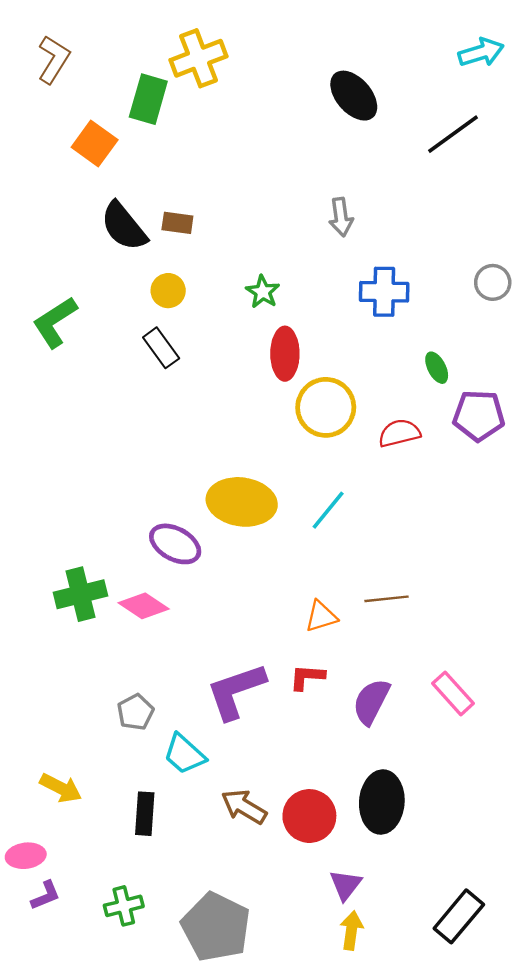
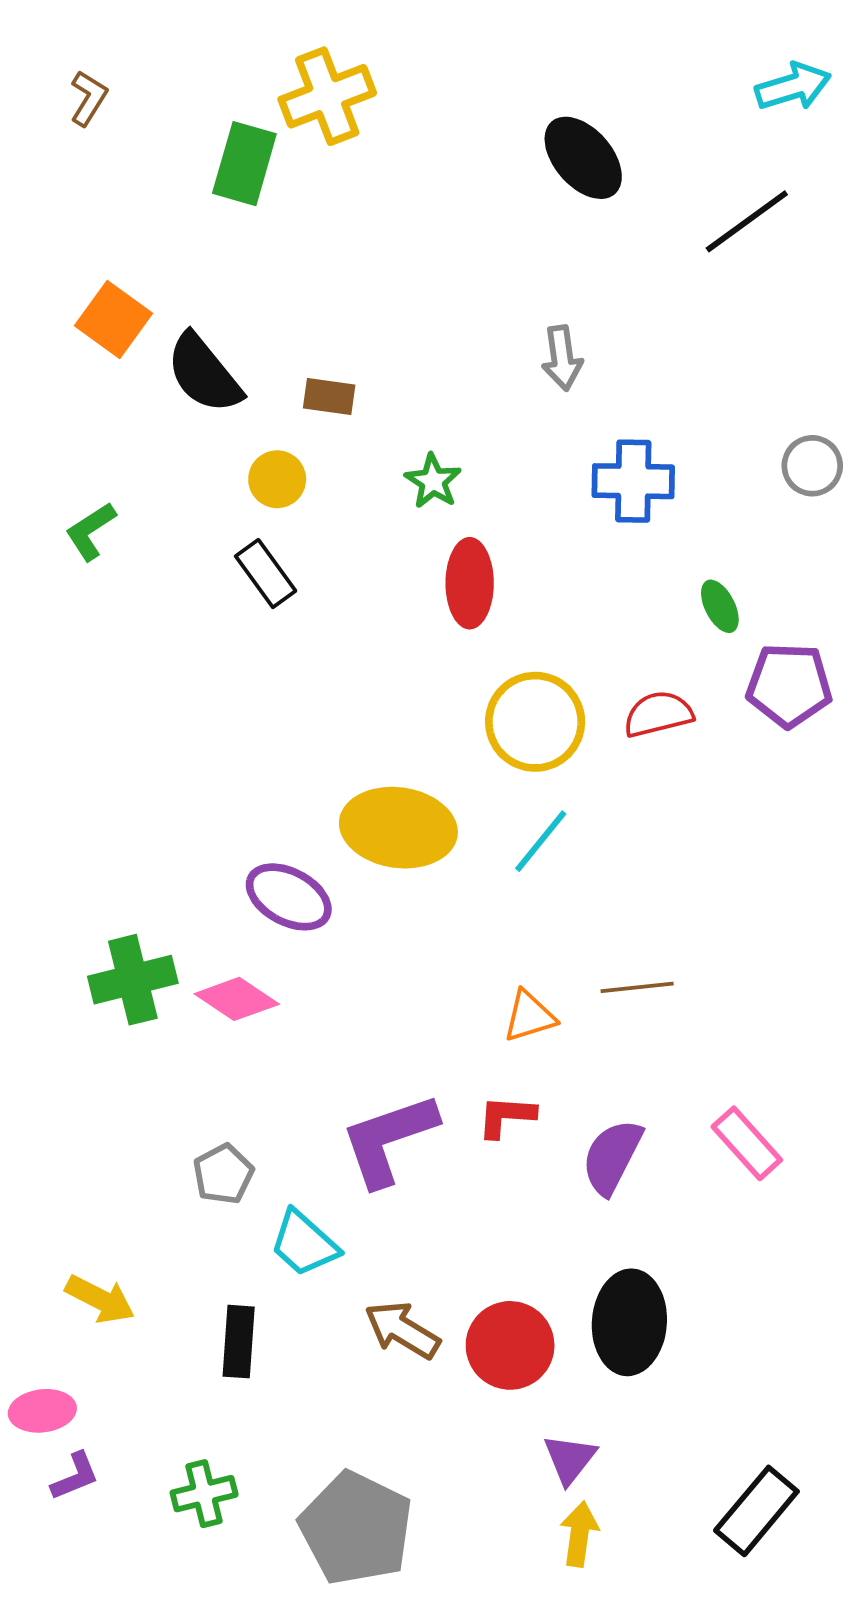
brown L-shape: (54, 59) -> (89, 98), size x0.7
orange square: (95, 143) -> (114, 319), moved
brown rectangle: (177, 223) -> (329, 396), moved
green L-shape: (55, 322) -> (90, 531), size x0.7
yellow circle: (326, 407) -> (535, 722), moved

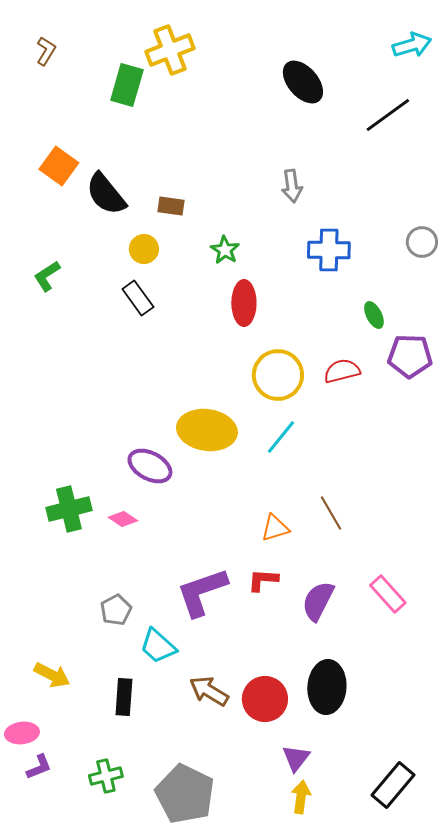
brown line: (637, 987) -> (331, 513), turned 66
pink diamond: (237, 999) -> (123, 519), size x0.7

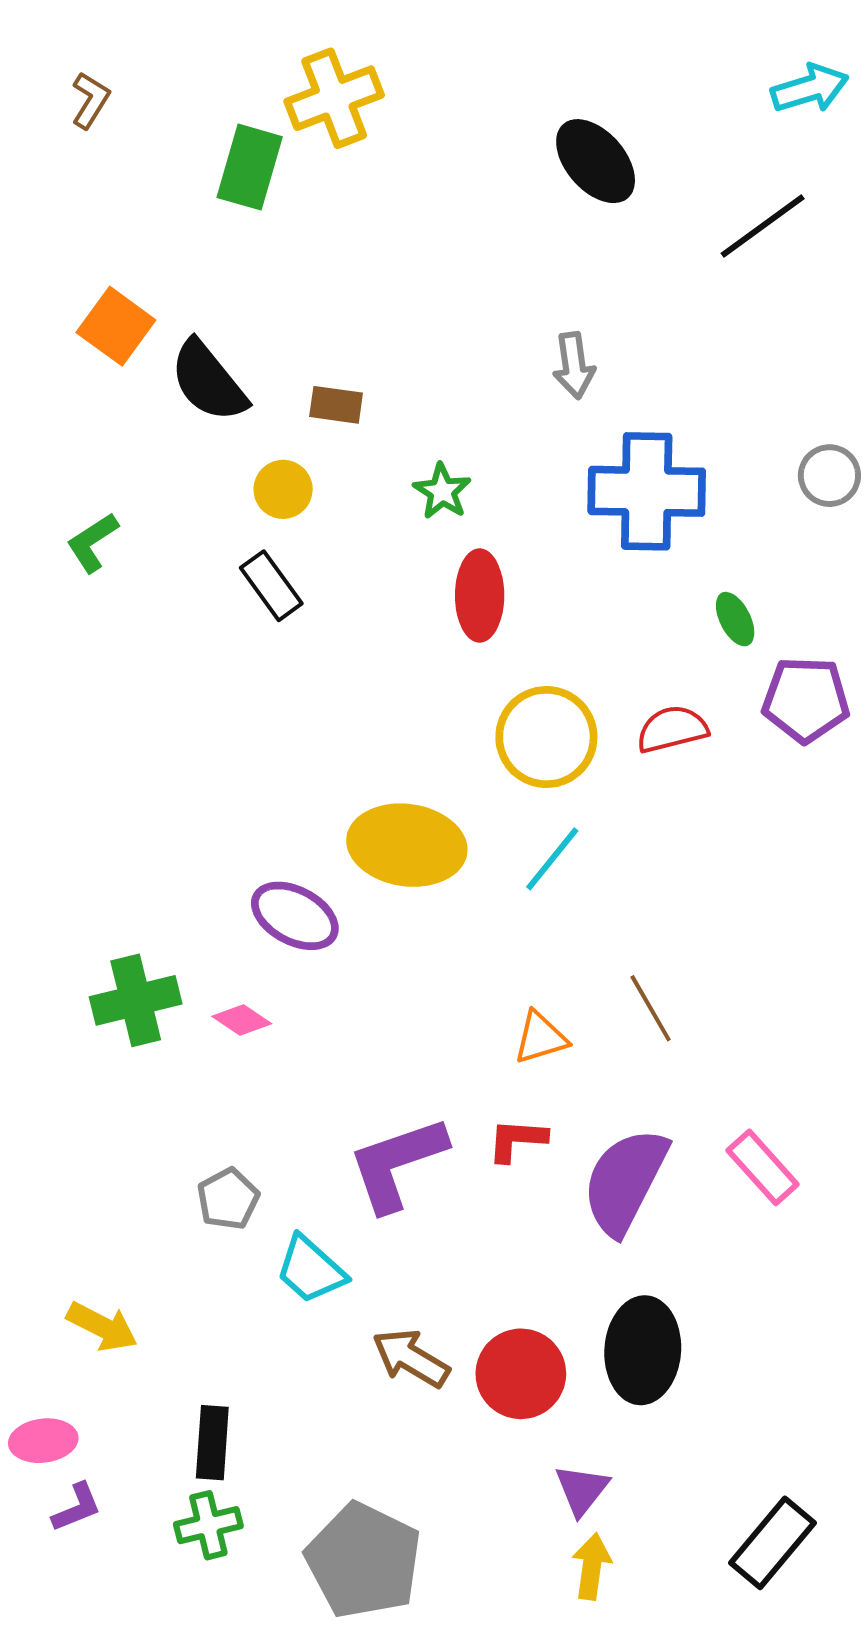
blue cross: (329, 250) -> (647, 491), size x1.4
purple semicircle: (318, 601) -> (625, 1181), size x1.4
black rectangle: (124, 697) -> (212, 1443), moved

